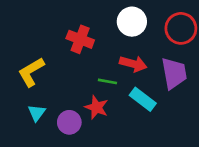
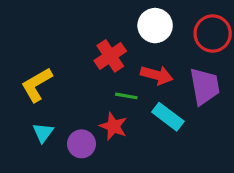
red cross: (80, 39) -> (110, 56), moved, turned 35

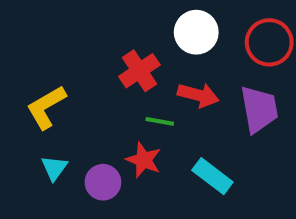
cyan rectangle: (168, 117) -> (212, 176), moved

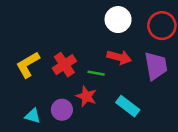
red cross: (139, 71) -> (64, 65), moved
cyan triangle: (54, 168) -> (33, 116), moved, turned -49

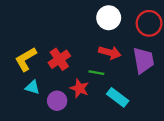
green line: (96, 73) -> (96, 73), moved
cyan triangle: (33, 116) -> (32, 87), moved

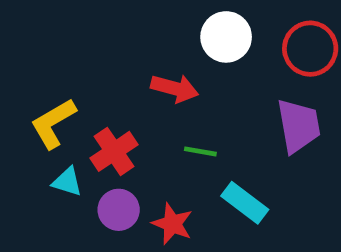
red arrow: (110, 53) -> (175, 88), moved
red cross: (59, 59) -> (114, 151), moved
red star: (80, 88) -> (172, 224), moved

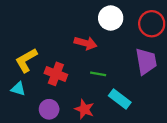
red cross: (114, 151) -> (56, 74), turned -35
cyan triangle: (67, 182) -> (18, 89), moved
purple circle: (119, 210) -> (49, 109), moved

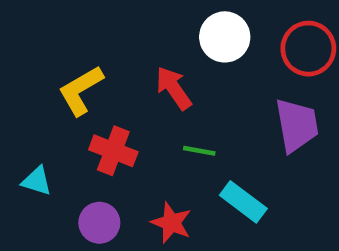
red arrow: (86, 43) -> (174, 88), turned -140
yellow L-shape: (26, 60) -> (81, 90), moved

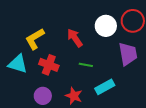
white circle: (225, 37) -> (106, 26), moved
cyan triangle: (37, 181) -> (18, 64), moved, size x1.5
cyan rectangle: (243, 202) -> (105, 87), turned -66

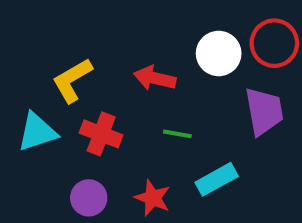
red arrow: (75, 38) -> (155, 78), turned -42
cyan triangle: (18, 64) -> (37, 132), turned -35

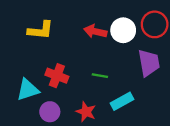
red arrow: (155, 78) -> (95, 31), moved
yellow L-shape: (72, 80) -> (41, 30), moved, turned -144
cyan triangle: (37, 132) -> (28, 90), moved

